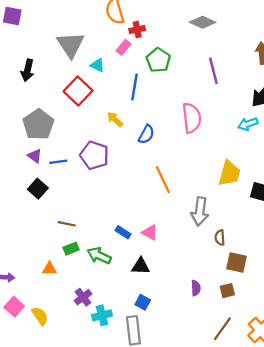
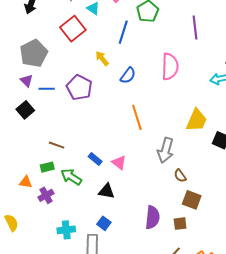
brown line: (67, 224) -> (57, 145), moved
brown semicircle: (220, 238) -> (180, 176), turned -40
purple semicircle: (196, 288) -> (152, 217), size x1.6
purple cross: (83, 297) -> (46, 195), moved

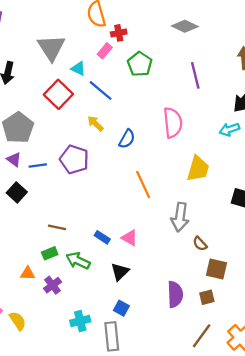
blue line: (123, 32) -> (101, 91), moved, turned -60
yellow trapezoid: (196, 120) -> (198, 169), moved
black triangle: (107, 191) -> (120, 272), turned -48

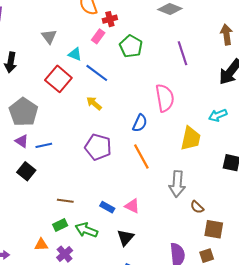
gray triangle: (51, 48) -> (49, 37), size x0.6
cyan arrow: (229, 129) -> (218, 115), moved
blue semicircle: (127, 139) -> (140, 123), moved
purple pentagon: (74, 159) -> (98, 147), moved

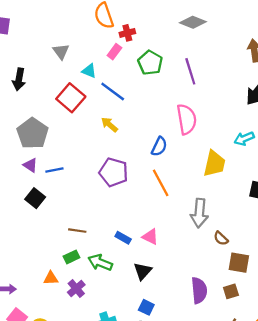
purple line: (182, 53) -> (190, 71), moved

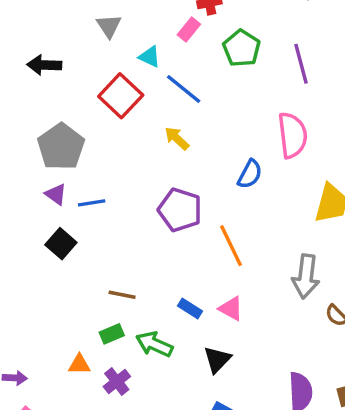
black arrow: (19, 79) -> (44, 65), turned 80
orange line: (161, 183) -> (231, 246), moved

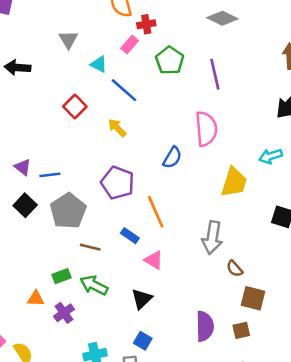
red square: (121, 96) -> (75, 106), moved, size x0.7
gray pentagon: (61, 147) -> (68, 211), moved
brown line: (122, 295) -> (90, 247), moved
blue rectangle: (190, 308) -> (130, 236), moved

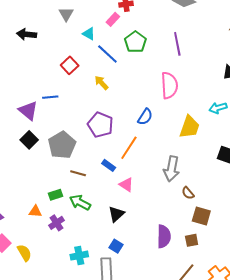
green pentagon: (170, 61) -> (135, 42), moved
blue semicircle: (172, 158) -> (145, 117), moved
purple triangle: (23, 167) -> (28, 111), size x1.5
blue line: (50, 175) -> (50, 97), moved
orange line: (156, 212) -> (129, 148), turned 55

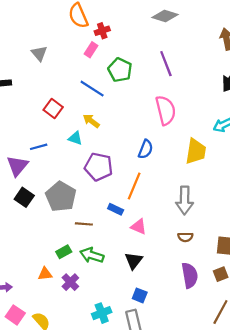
cyan triangle: (89, 34) -> (75, 138), moved
purple triangle: (28, 111) -> (17, 166), turned 40
brown semicircle: (188, 193) -> (185, 237), moved, turned -40

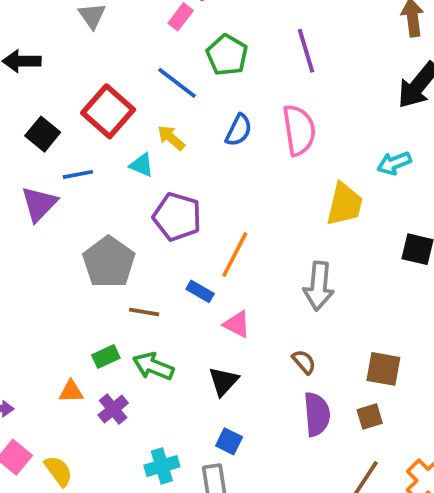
red square: (53, 108) -> (108, 111), size x1.5
blue semicircle: (146, 149) -> (239, 130), moved
black square: (24, 197) -> (43, 134), moved
brown semicircle: (185, 237) -> (304, 362), moved, turned -136

